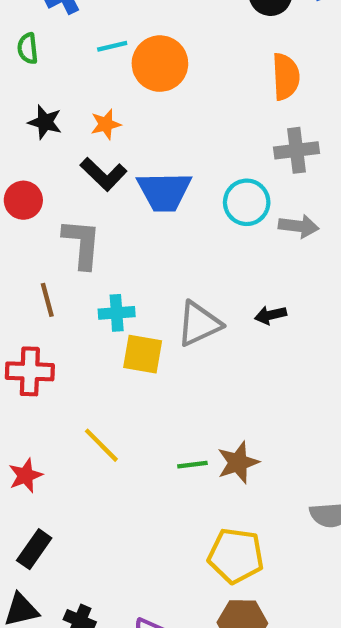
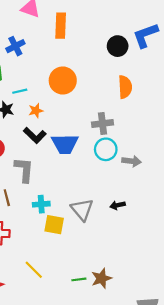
cyan line: (112, 46) -> (20, 91), moved
gray cross: (297, 150) -> (103, 124), moved
gray triangle: (199, 324) -> (82, 210), turned -45

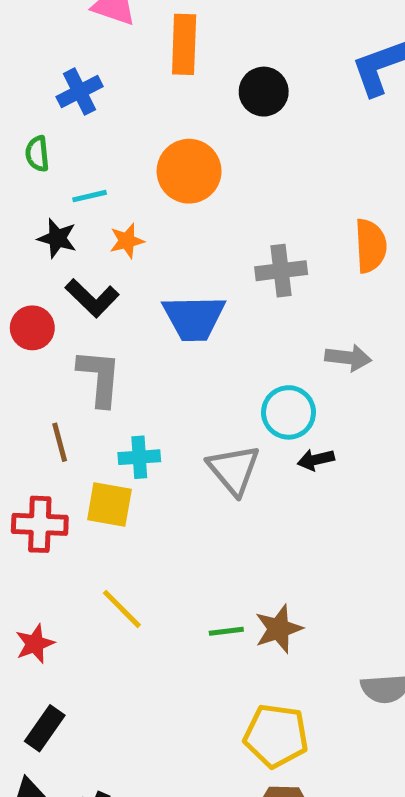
black circle: (118, 46) -> (264, 92), moved
orange semicircle: (125, 87) -> (371, 246), moved
black L-shape: (35, 135) -> (92, 298), moved
cyan circle: (106, 149) -> (289, 412), moved
yellow square: (54, 225) -> (109, 504), moved

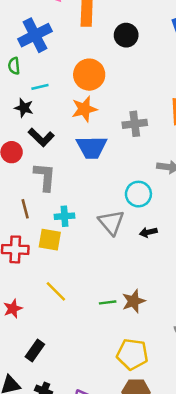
blue cross: (80, 92) -> (35, 35), size x1.5
orange star: (127, 241) -> (84, 109), moved, size x1.5
black arrow: (316, 460) -> (148, 232), moved
black rectangle: (45, 728) -> (35, 350), moved

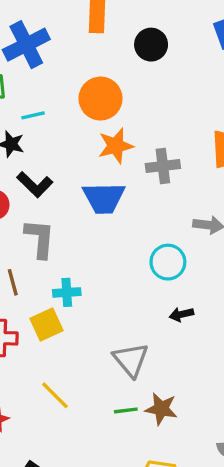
orange star: (84, 109) -> (116, 146), moved
gray triangle: (111, 222) -> (131, 360), moved
yellow square: (50, 240) -> (47, 324), turned -35
brown star: (134, 301) -> (161, 409), turned 30

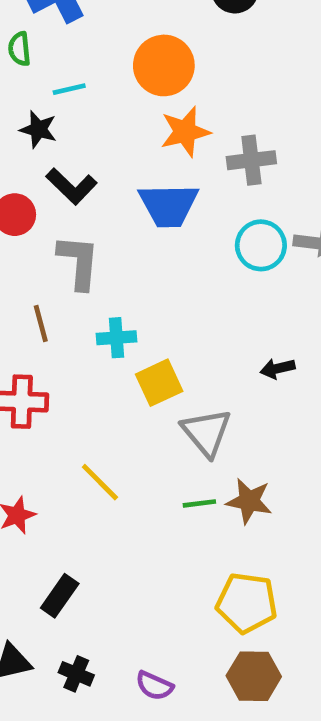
cyan circle: (168, 262) -> (261, 245), moved
yellow square: (47, 324) -> (159, 383), moved

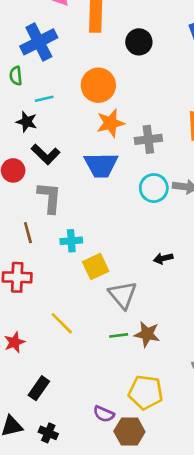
brown hexagon: (254, 676) -> (129, 432), moved
purple semicircle: (154, 686) -> (104, 414), moved

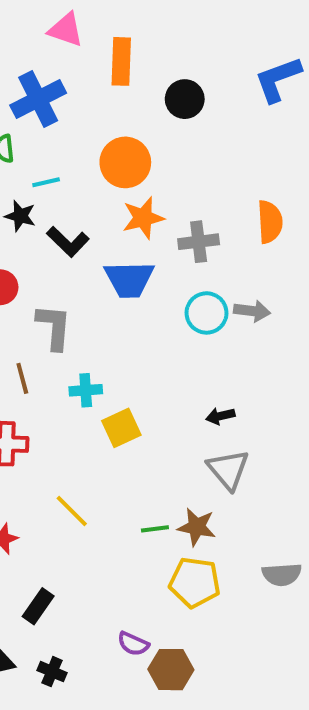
black L-shape: (46, 154) -> (68, 242), moved
gray triangle: (123, 295) -> (228, 469), moved
yellow pentagon: (146, 392) -> (195, 582), moved

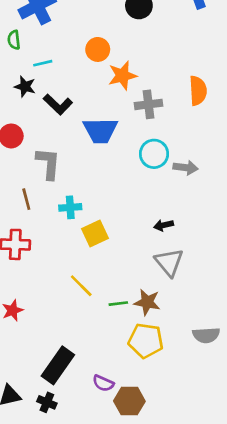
orange circle: (125, 162) -> (98, 49), size x0.7
orange star: (143, 218) -> (122, 76), moved
gray arrow: (252, 311) -> (186, 168), moved
yellow line: (72, 511) -> (81, 286), moved
black rectangle: (38, 606) -> (58, 365), moved, size x1.5

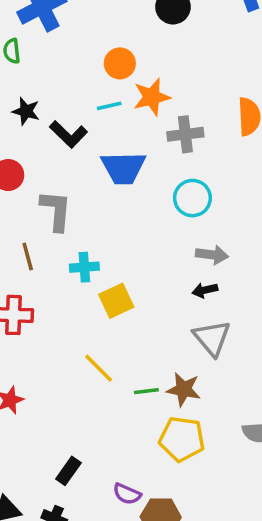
cyan line: (43, 63) -> (109, 106), moved
gray arrow: (186, 168) -> (212, 255), moved
black rectangle: (58, 365) -> (68, 471), size x0.6

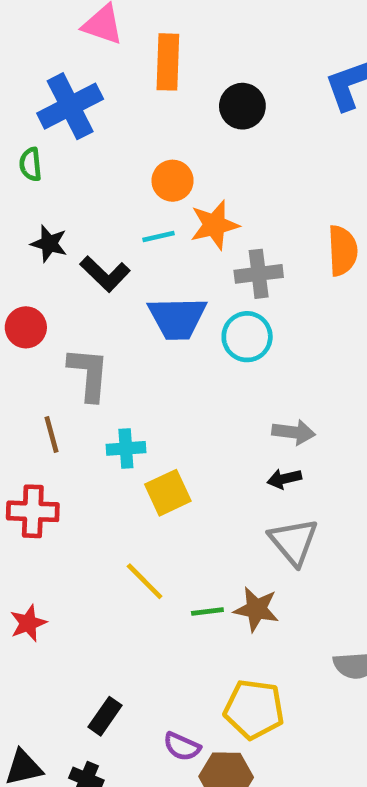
cyan circle: (192, 198) -> (247, 337), moved
yellow pentagon: (182, 439) -> (254, 709), moved

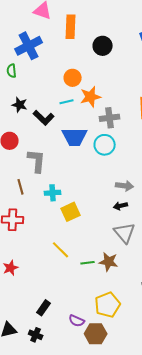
yellow pentagon: (254, 709) -> (108, 305), turned -30

